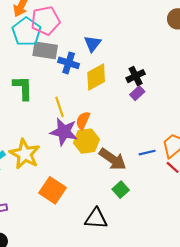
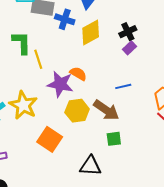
yellow line: (60, 107) -> (38, 59), moved
orange semicircle: (83, 121) -> (78, 74), turned 96
yellow hexagon: (86, 141) -> (77, 111), moved
blue line: (147, 153) -> (123, 86), moved
green square: (121, 190) -> (114, 139), turned 35

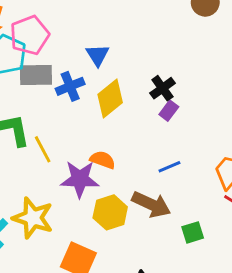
blue cross: (65, 19) -> (70, 86), turned -30
green square: (114, 139) -> (193, 232), moved

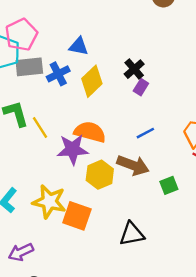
blue triangle: (98, 55) -> (79, 46), turned -42
orange semicircle: (103, 160) -> (90, 132), size x1.5
yellow star: (33, 218) -> (49, 202), moved

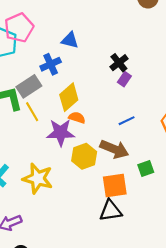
gray rectangle: (29, 67) -> (29, 86), moved, turned -30
yellow diamond: (92, 81) -> (69, 97), moved
orange semicircle: (90, 132) -> (77, 118), size x0.6
orange square: (77, 216) -> (115, 185), moved, turned -30

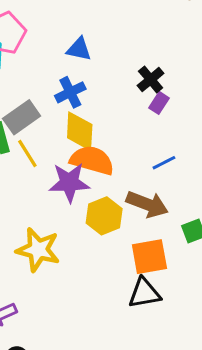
blue cross: (51, 64) -> (70, 92), moved
yellow diamond: (69, 97) -> (80, 131), turned -44
orange semicircle: (77, 118) -> (92, 160), size x1.8

